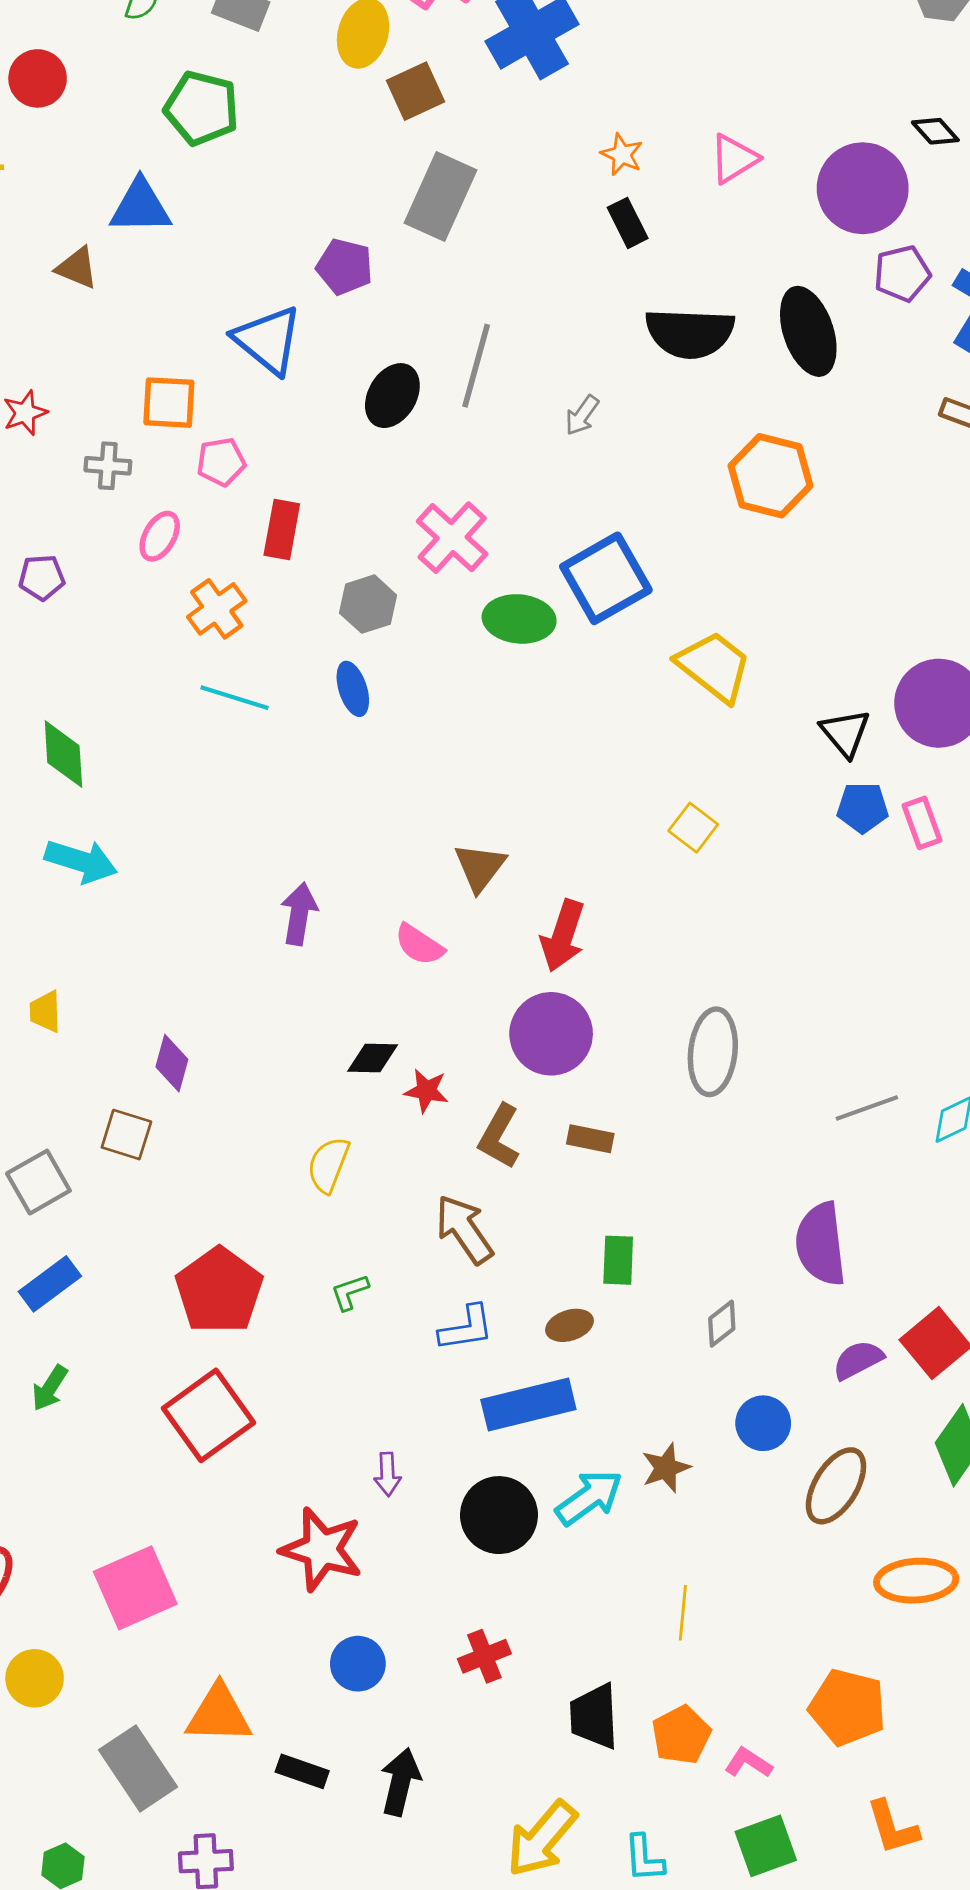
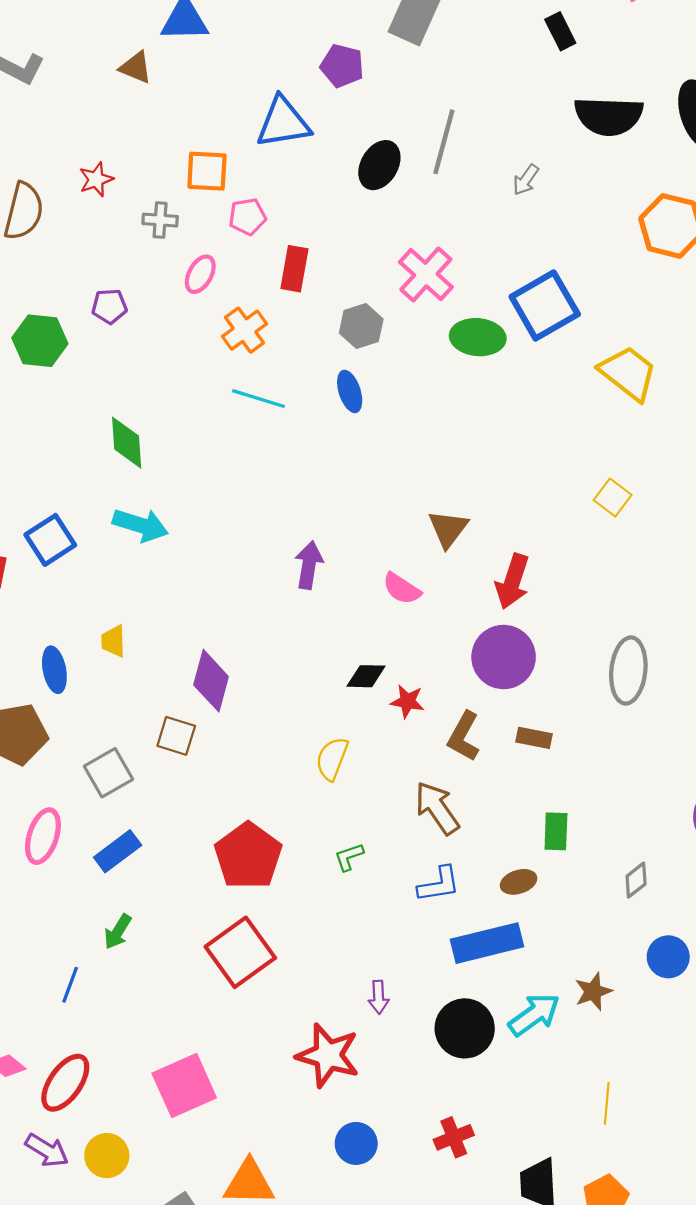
blue triangle: (268, 340) -> (283, 123), turned -48
purple diamond: (172, 1063) -> (211, 681), size x1.4

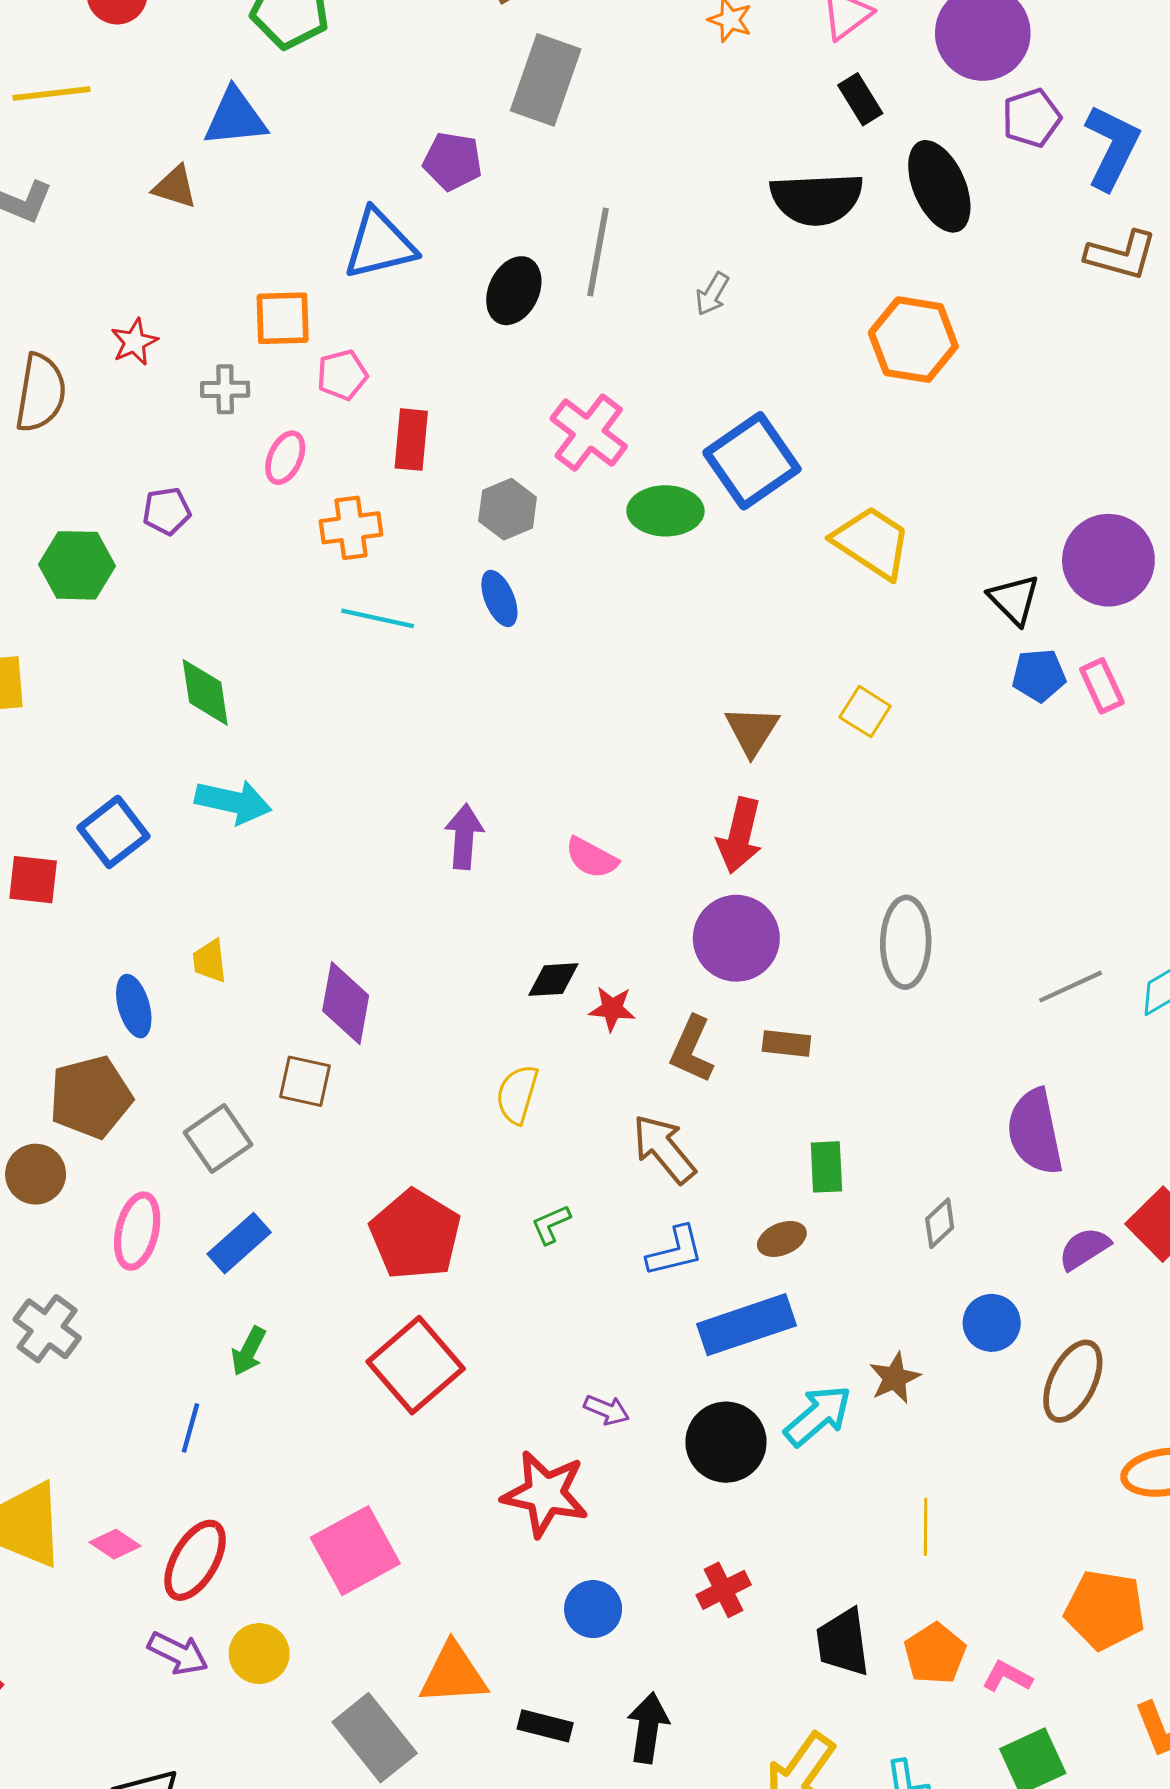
black rectangle: (560, 31) -> (860, 99), moved
orange cross: (244, 330) -> (351, 528), turned 33
brown triangle: (448, 529) -> (752, 731), moved
purple arrow: (379, 997) -> (607, 1410), turned -60

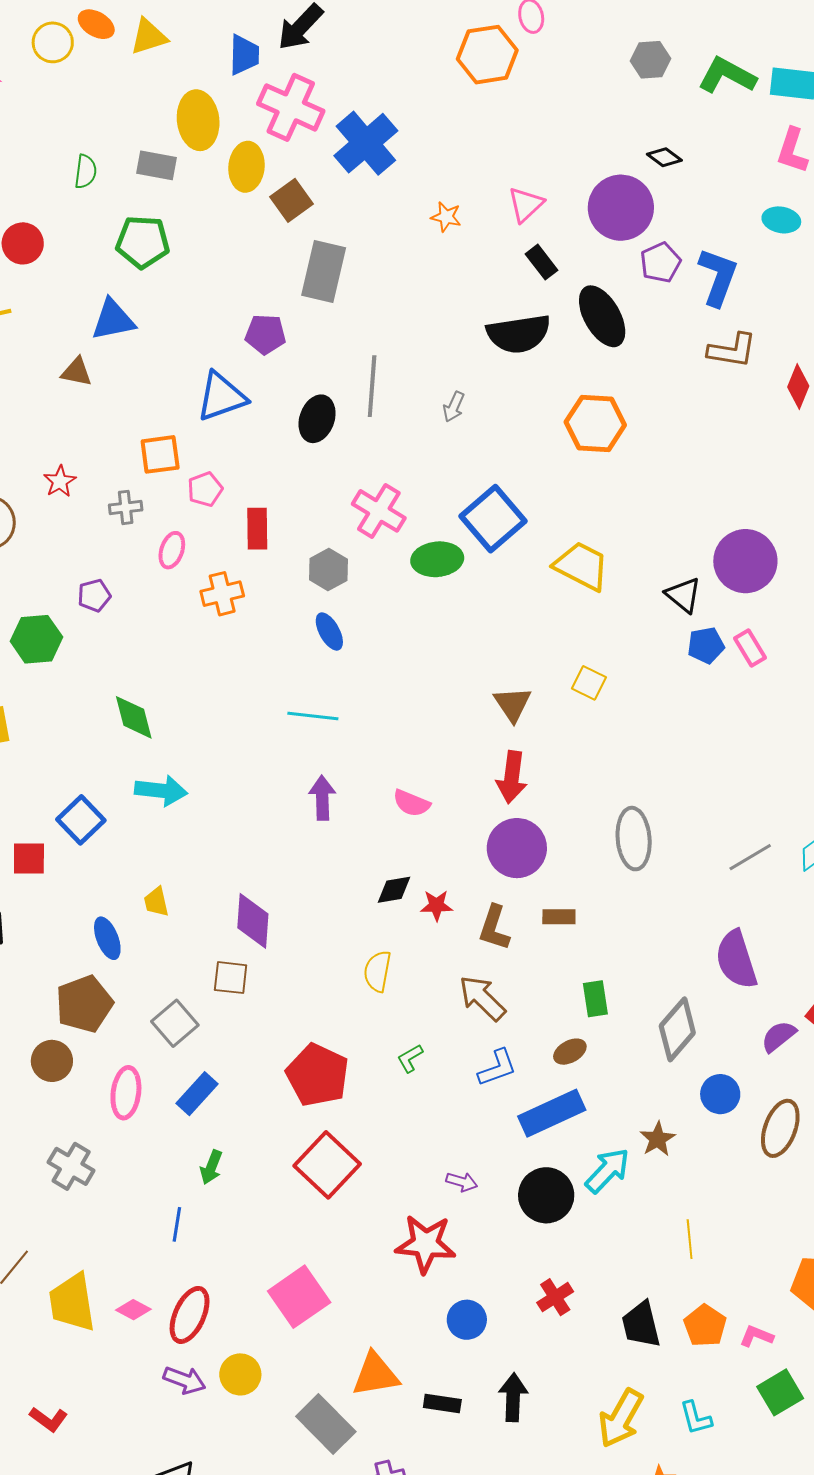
cyan line: (378, 618) -> (313, 716), moved
gray diamond: (940, 1223) -> (677, 1029), size x1.8

